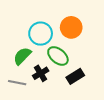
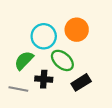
black cross: (41, 73) -> (44, 79), turned 35

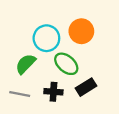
black cross: (44, 79) -> (53, 92), moved

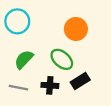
cyan circle: (46, 38) -> (17, 21), moved

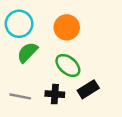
orange circle: (76, 29) -> (67, 27), moved
green semicircle: (24, 59) -> (27, 52), moved

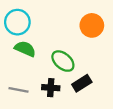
orange circle: (67, 27) -> (92, 25), moved
green semicircle: (27, 52) -> (25, 49), turned 70

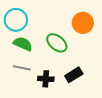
green ellipse: (63, 61) -> (57, 43), moved
gray line: (18, 90) -> (22, 68), moved

